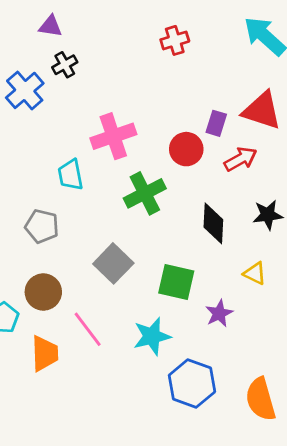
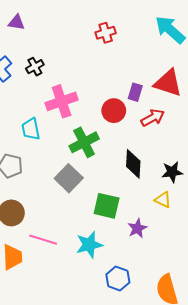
black cross: (65, 65) -> (35, 67), moved
black star: (268, 215) -> (172, 172), moved
gray square: (113, 263) -> (69, 178), moved
pink line: (88, 329) -> (43, 240), turned -36
blue hexagon: (192, 383) -> (118, 279), size x0.7

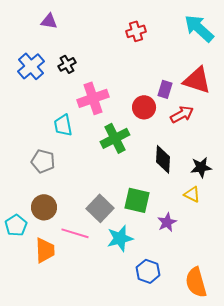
gray square: (69, 178) -> (100, 208), moved

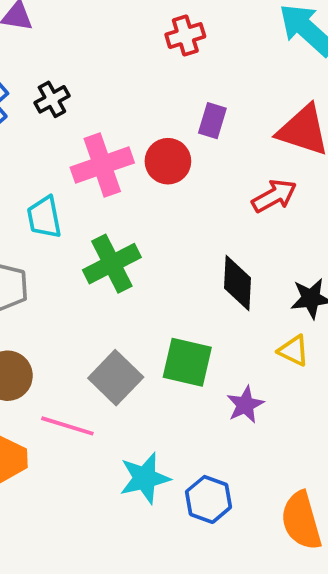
purple rectangle: (165, 89) -> (212, 121), moved
red circle: (144, 107) -> (168, 161), moved
green cross: (115, 138) -> (112, 264), moved
cyan star: (120, 238) -> (145, 478), moved

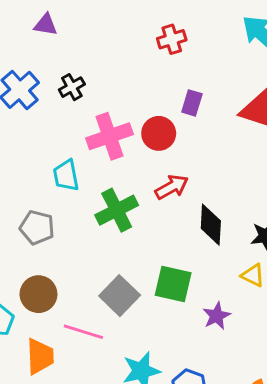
red arrow: (274, 196) -> (172, 187), moved

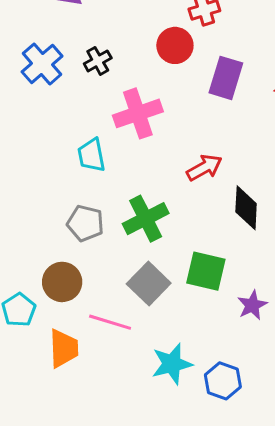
purple rectangle: (192, 103) -> (226, 78), size x1.5
red circle: (159, 133) -> (175, 45), moved
green cross: (117, 210) -> (146, 219), moved
gray pentagon: (37, 228) -> (85, 223), moved

